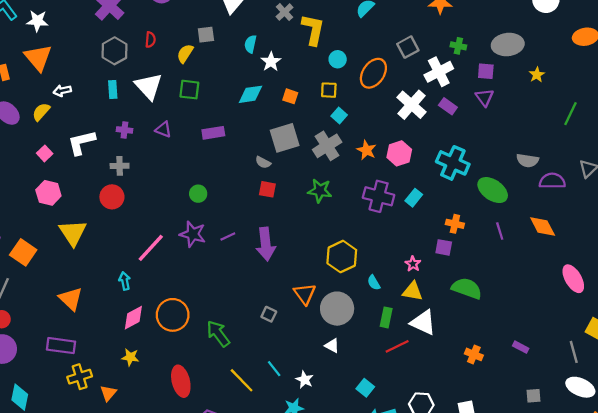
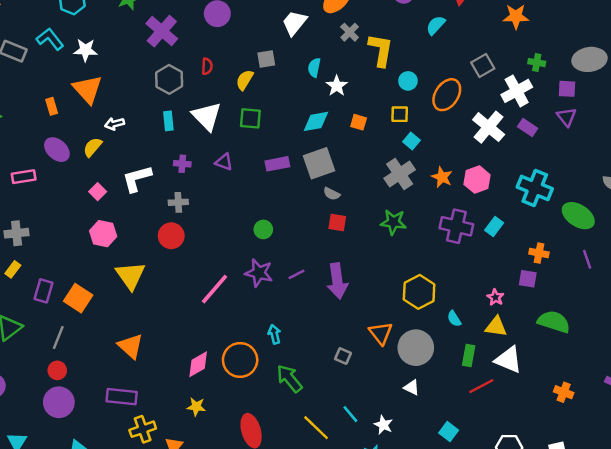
gray square: (285, 138) -> (319, 163), moved
cyan arrow: (125, 281) -> (274, 334), moved

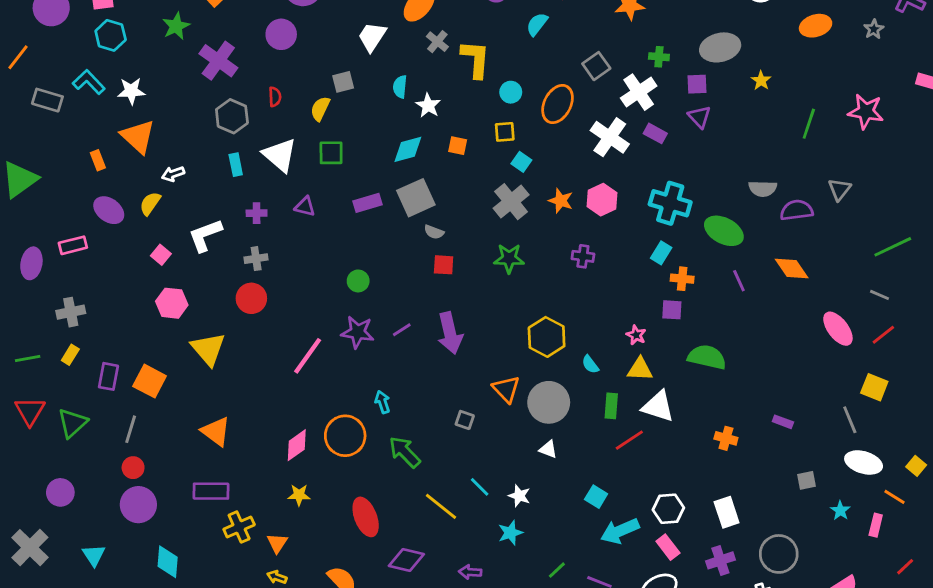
purple cross: (456, 226) -> (583, 256), size x0.6
cyan rectangle: (494, 226) -> (661, 253), moved

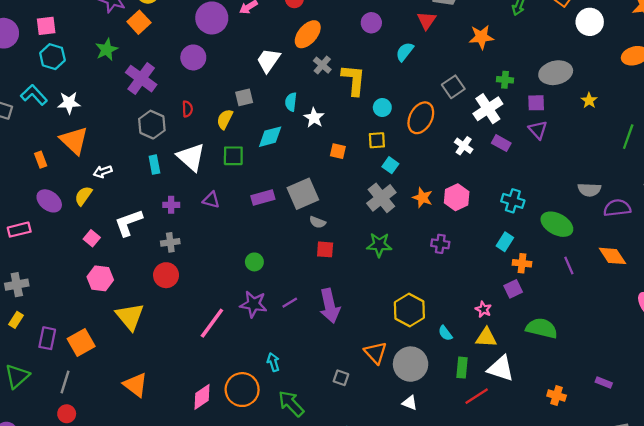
white cross: (610, 137) -> (464, 146), size x0.6
cyan diamond: (408, 149) -> (270, 137), moved
cyan cross: (670, 203) -> (513, 201), size x0.7
purple square: (672, 310) -> (513, 289), turned -30
orange square: (150, 381) -> (81, 342), turned 32

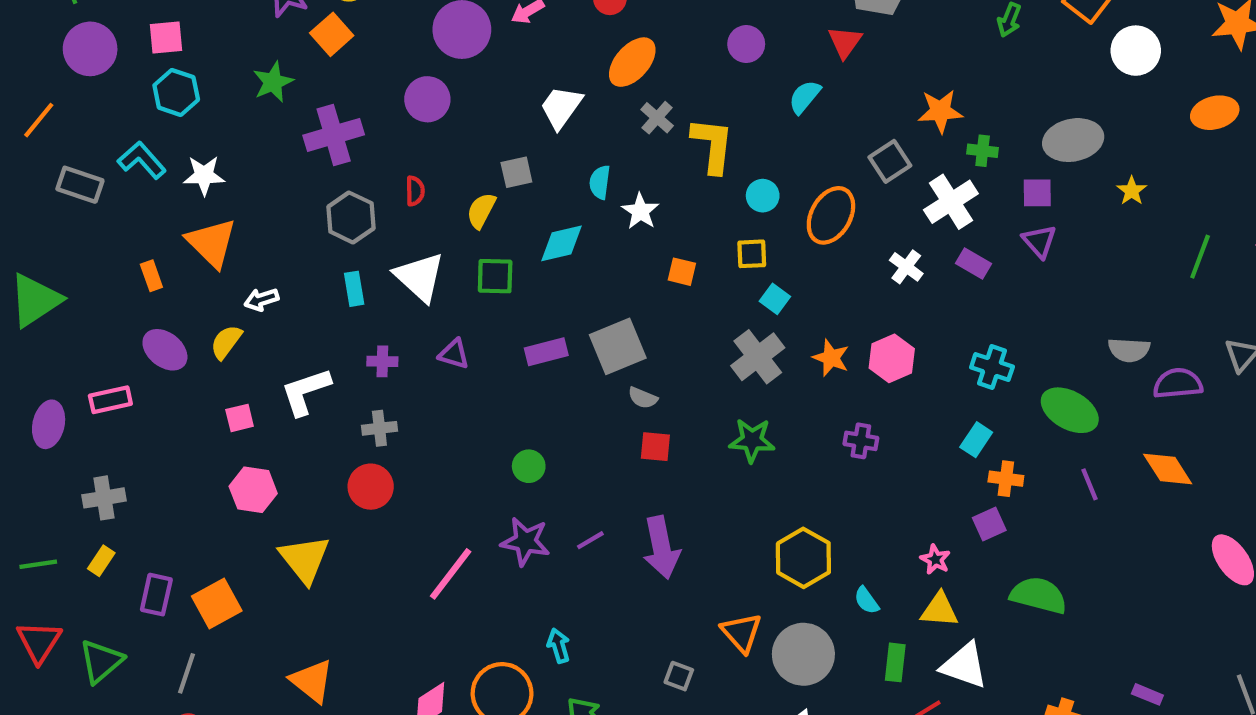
orange star: (481, 37) -> (940, 111), moved
purple cross: (141, 79) -> (334, 135), turned 36
pink square: (92, 238) -> (240, 418), turned 35

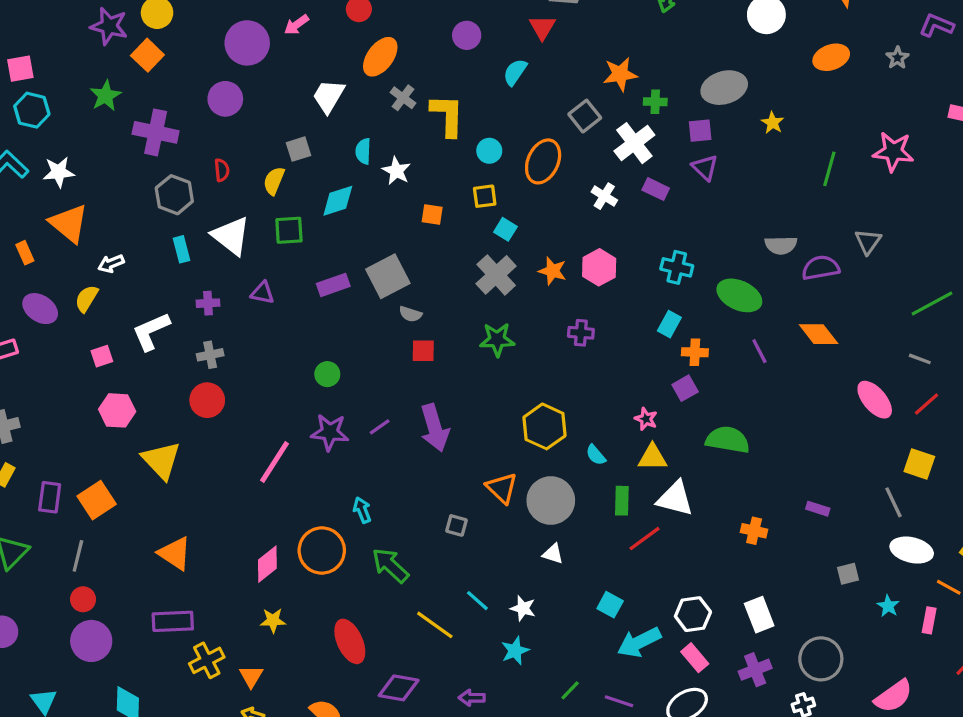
purple cross: (334, 135) -> (156, 132), turned 33

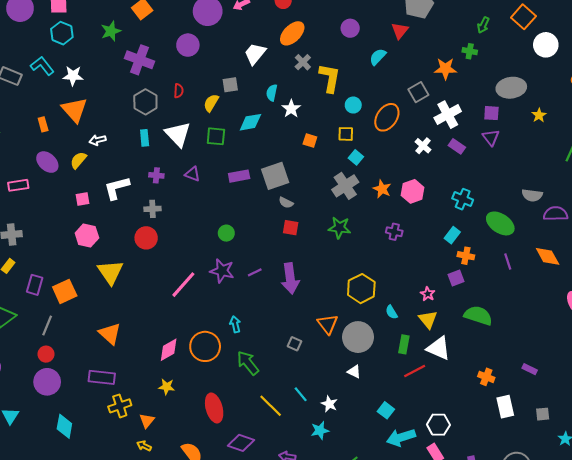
green cross: (655, 102) -> (470, 51), moved
yellow triangle: (652, 457) -> (428, 319), turned 42
white rectangle: (759, 615) -> (505, 407), moved

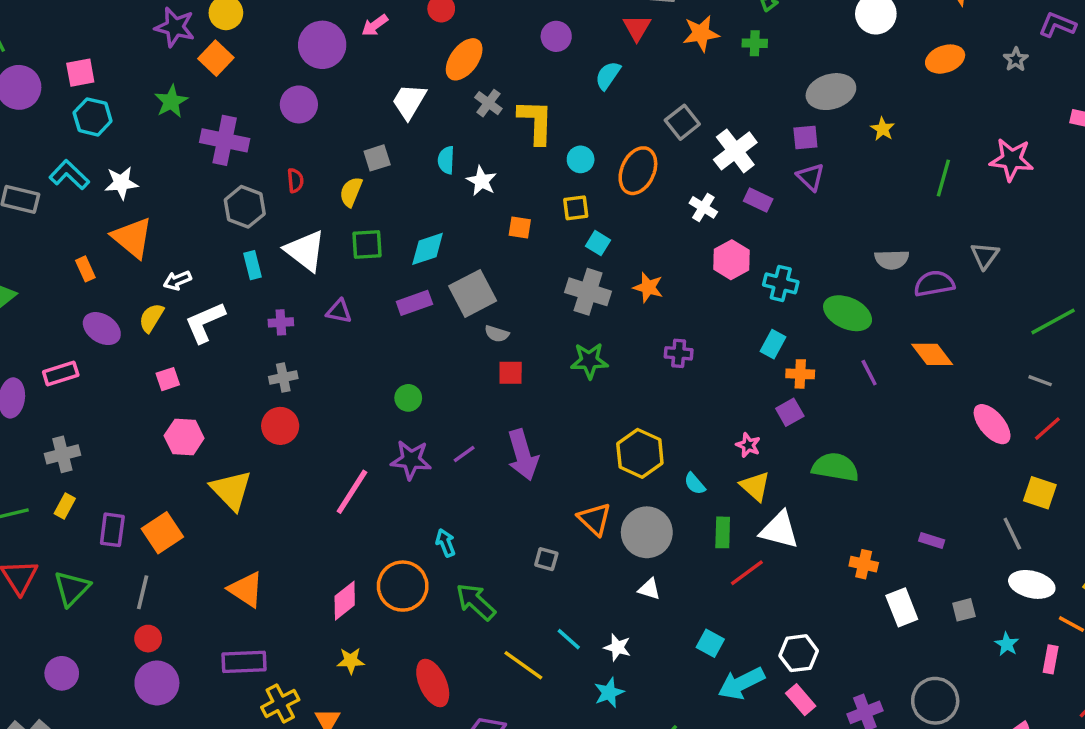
orange star: (445, 69) -> (701, 33), moved
cyan diamond: (250, 122) -> (428, 249), moved
gray cross: (345, 186) -> (588, 292), turned -30
white L-shape: (117, 188) -> (205, 322), moved
pink hexagon: (413, 191) -> (731, 260), moved

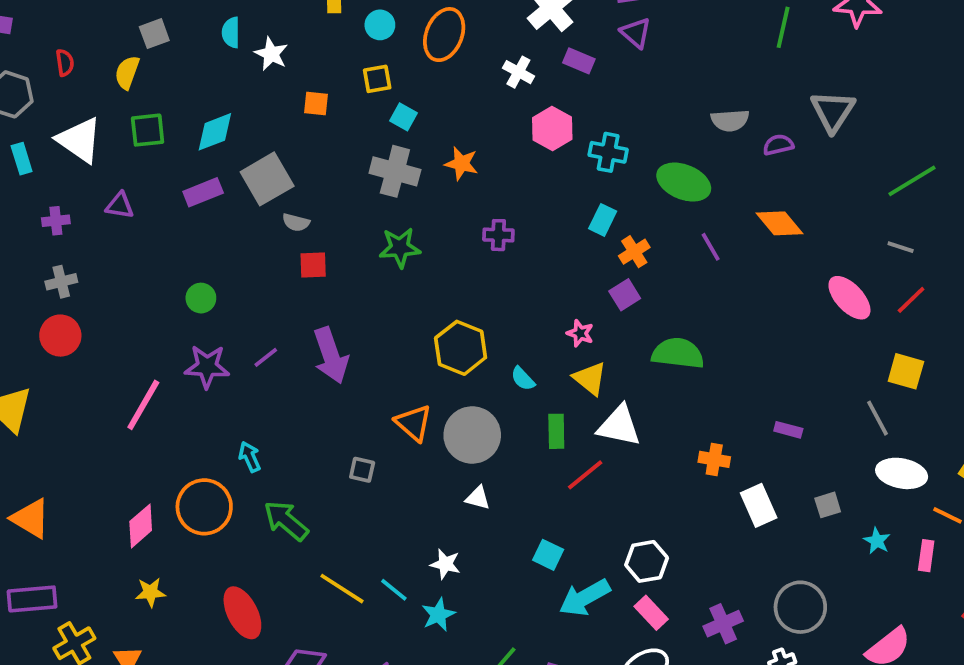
gray triangle: (985, 256) -> (833, 111), size x1.4
purple semicircle: (934, 284) -> (778, 145), size x0.7
orange cross: (800, 374) -> (634, 252), turned -32
cyan line: (569, 639) -> (394, 590), moved

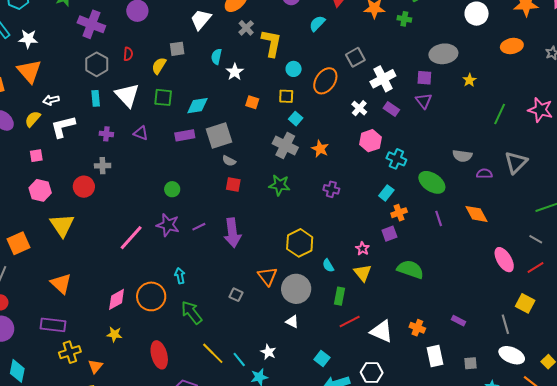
red circle: (60, 336) -> (84, 187), moved
white triangle: (619, 426) -> (382, 331), moved

